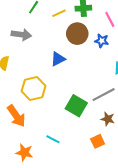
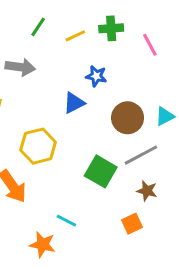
brown circle: (77, 34) -> (128, 118), moved
blue star: (102, 41) -> (96, 76), moved
orange star: (24, 153) -> (43, 244), moved

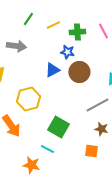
green cross: (111, 28) -> (77, 32), moved
brown circle: (128, 118) -> (79, 72), moved
green square: (101, 171) -> (58, 127), moved
orange square: (132, 224) -> (91, 151), turned 32

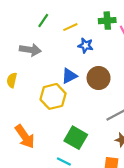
green cross: (77, 32) -> (107, 21), moved
blue star: (67, 52) -> (86, 45), moved
yellow hexagon: (28, 99) -> (53, 96), moved

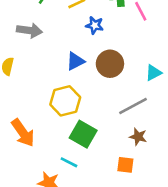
yellow hexagon: (53, 96) -> (65, 101), moved

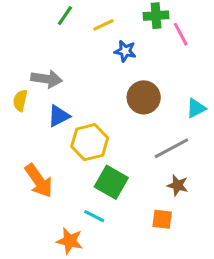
gray arrow: (29, 30) -> (46, 79), moved
blue triangle: (75, 61) -> (59, 116), moved

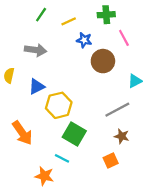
pink line: (181, 34) -> (124, 38), moved
gray arrow: (46, 79) -> (36, 50), moved
brown circle: (144, 97) -> (103, 61), moved
orange square: (162, 219) -> (111, 161), turned -32

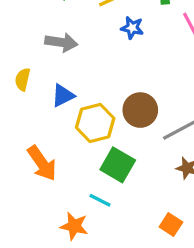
brown circle: (103, 61) -> (140, 110), moved
orange square: (111, 161) -> (171, 224), moved, turned -32

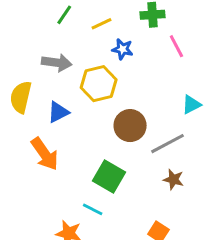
yellow semicircle: (23, 79) -> (21, 97), size x1.5
yellow hexagon: (95, 123) -> (99, 84), moved
orange arrow: (42, 163) -> (45, 154), moved

